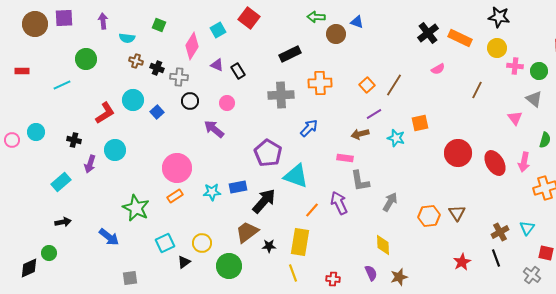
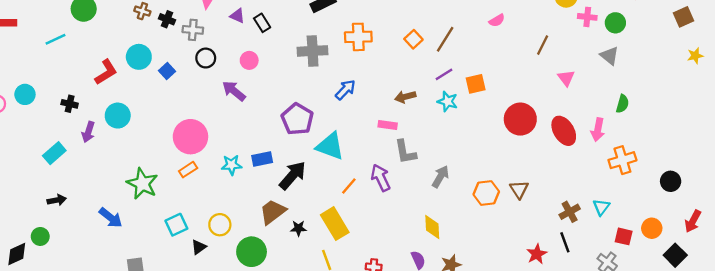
purple line: (374, 114) -> (444, 74), moved
pink triangle: (515, 118) -> (566, 78), moved
yellow rectangle: (300, 242) -> (335, 224), turned -40
red star: (462, 262) -> (537, 254), moved

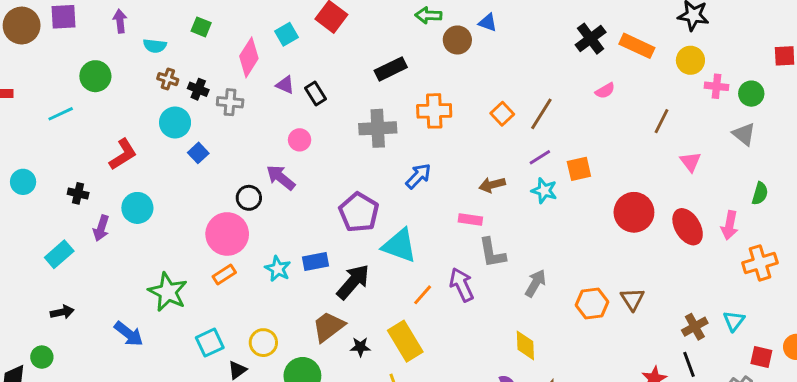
cyan circle: (139, 57) -> (175, 123), moved
black circle: (206, 58) -> (249, 198), moved
cyan star: (232, 165) -> (278, 269), turned 30

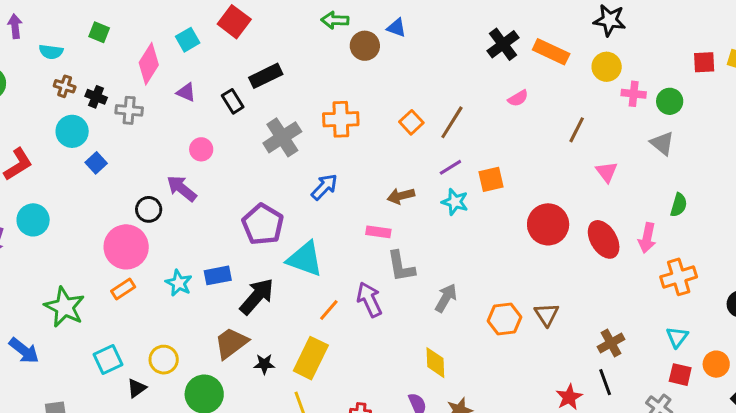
black rectangle: (391, 69) -> (266, 76), moved
black rectangle: (315, 94) -> (233, 101), moved
gray cross: (378, 128) -> (282, 137), turned -30
cyan triangle: (734, 321) -> (677, 337), moved
yellow rectangle: (405, 341) -> (311, 358), turned 57

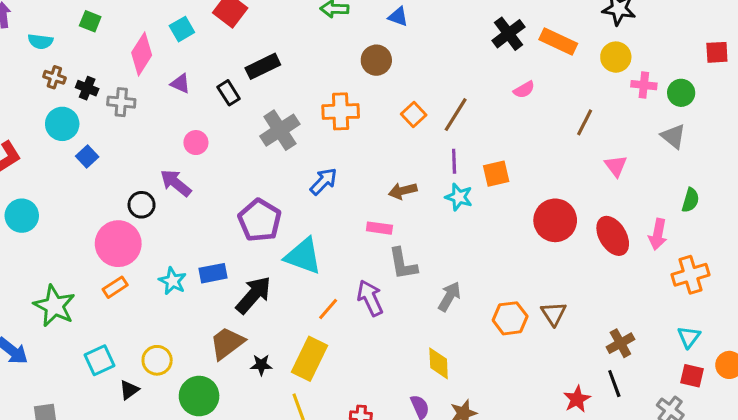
brown circle: (365, 46) -> (376, 60), moved
purple line: (450, 167) -> (454, 161), turned -60

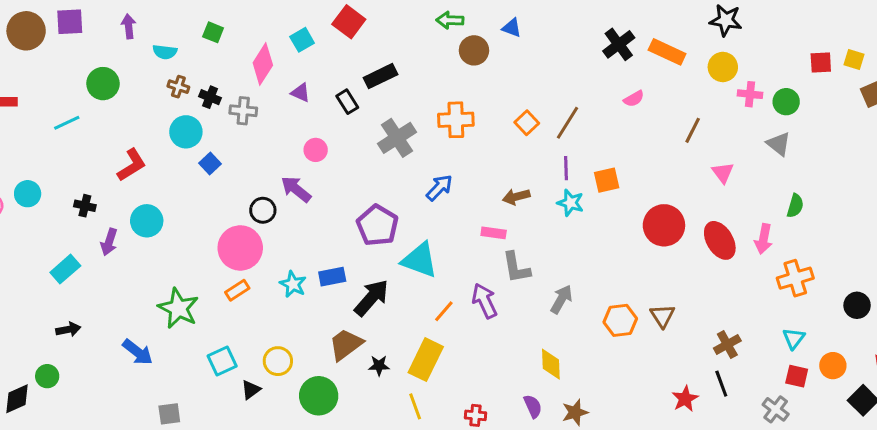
brown circle: (376, 60) -> (474, 50), moved

